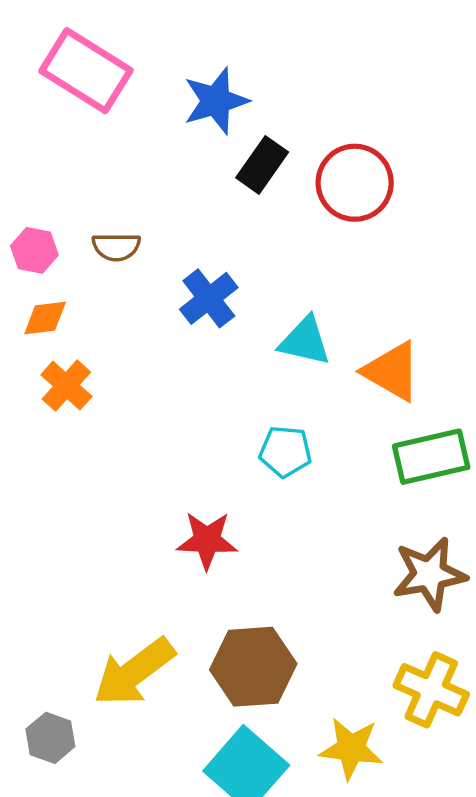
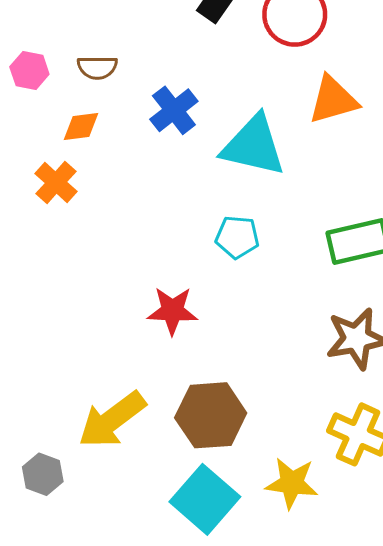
orange diamond: (45, 318) -> (81, 126), moved
cyan triangle: (305, 341) -> (253, 146), size x1.5
orange triangle: (392, 371) -> (333, 100), moved, turned -46

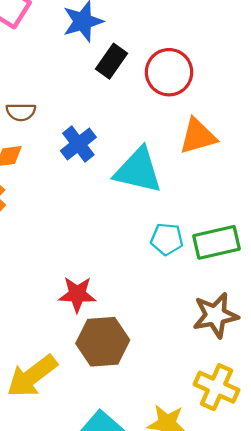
cyan pentagon: (237, 237) -> (167, 239), moved
brown hexagon: (211, 415) -> (103, 342), moved

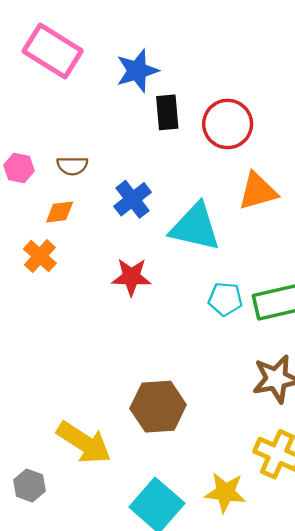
black rectangle: (112, 61) -> (167, 112), turned -40
red star: (77, 294) -> (131, 277), moved
yellow arrow: (32, 376) -> (84, 443), turned -110

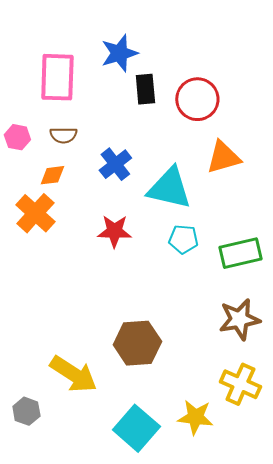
pink rectangle: (53, 51) -> (57, 77), moved, turned 60
orange cross: (40, 256) -> (35, 213), size x1.4
cyan pentagon: (225, 299) -> (183, 239), moved

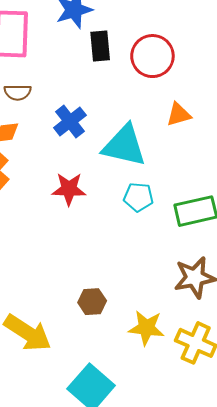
orange triangle: (223, 157) -> (179, 114), size x0.7
brown hexagon: (137, 343) -> (92, 302), size x0.6
yellow star: (195, 417) -> (146, 328), moved

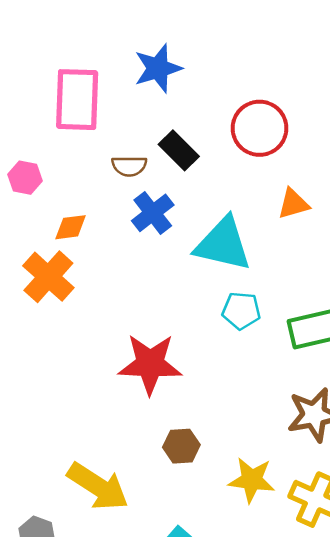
black rectangle: (100, 46) -> (179, 150), moved, turned -40
brown semicircle: (18, 92) -> (129, 166), moved
red star: (69, 189) -> (150, 364), moved, size x1.4

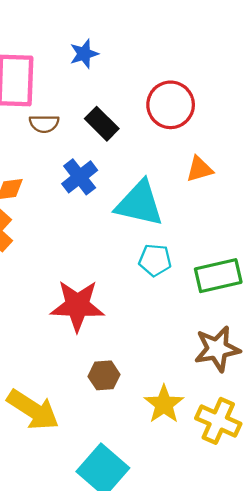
blue star: (158, 68) -> (84, 54), size x0.7
brown semicircle: (129, 166) -> (44, 124), moved
yellow star: (252, 480) -> (164, 404), turned 30

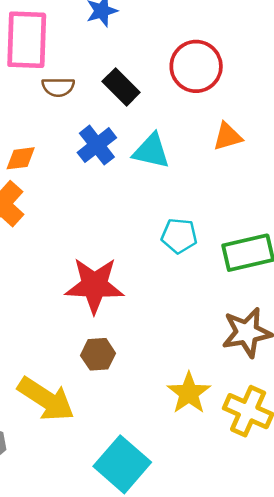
cyan triangle: (139, 204) -> (151, 151), moved, size x0.7
brown hexagon: (104, 375) -> (98, 354), moved

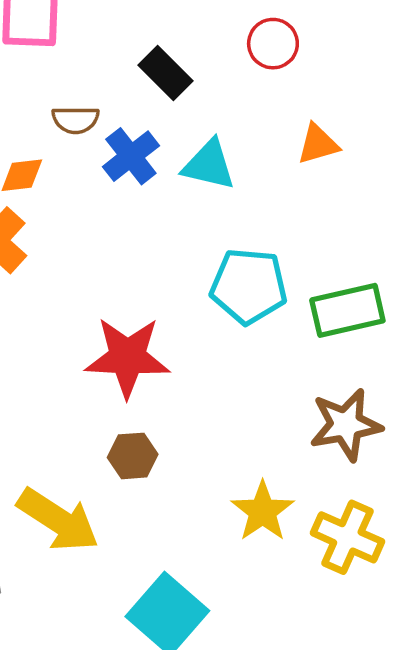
red circle: (196, 66) -> (273, 44), size x0.7
brown semicircle: (58, 87) -> (75, 120), moved
cyan pentagon: (179, 236) -> (249, 286), size x1.5

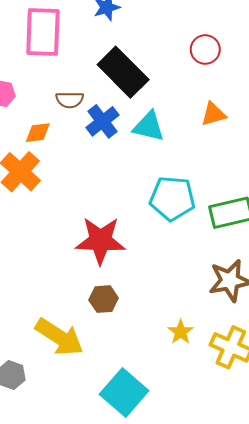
red circle: (273, 44) -> (205, 49), moved
black rectangle: (166, 73) -> (123, 72), size x1.6
yellow star: (263, 511) -> (181, 332), size x0.7

